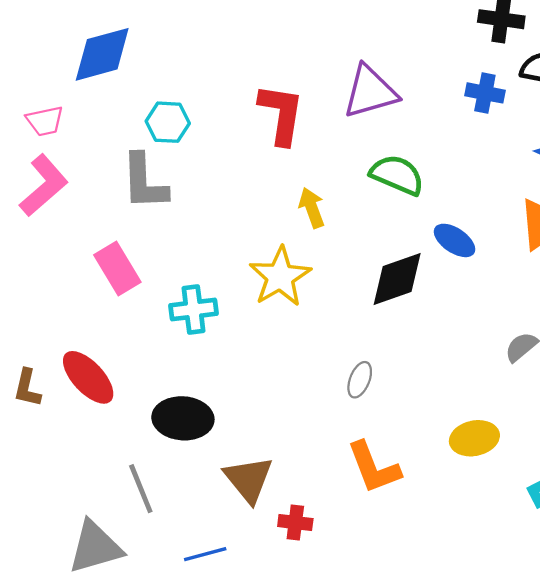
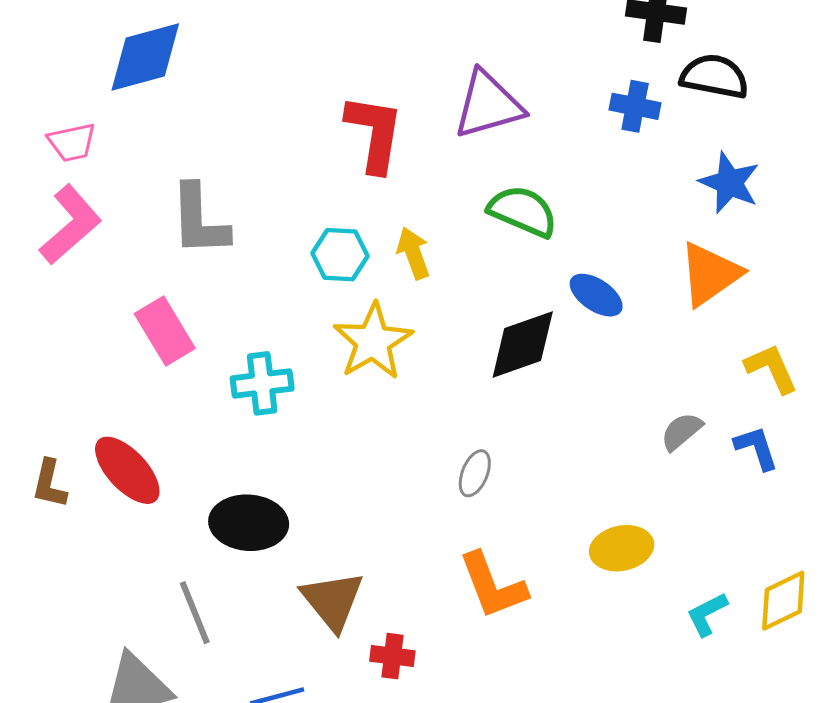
cyan hexagon: (168, 122) -> (340, 255), moved

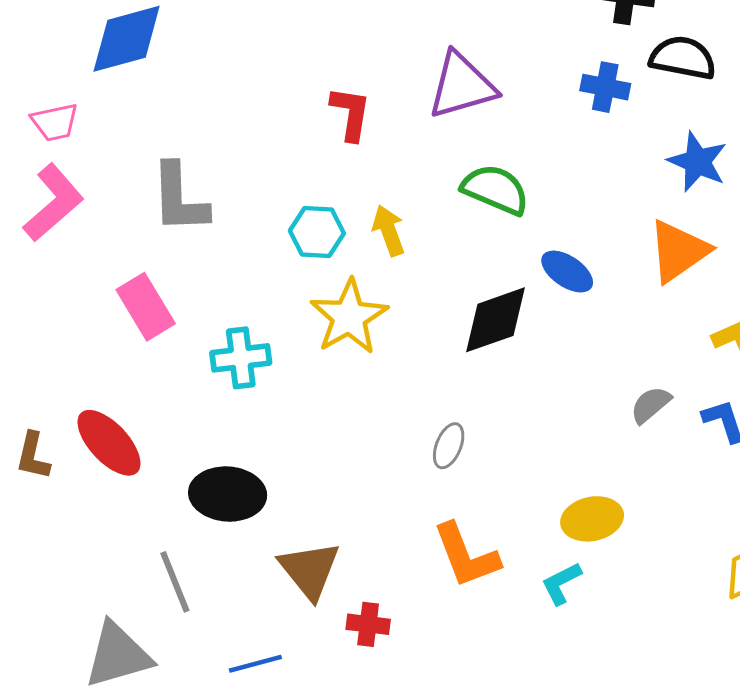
red L-shape: (374, 133) -> (351, 113), size x0.7
cyan L-shape: (707, 614) -> (561, 583), moved

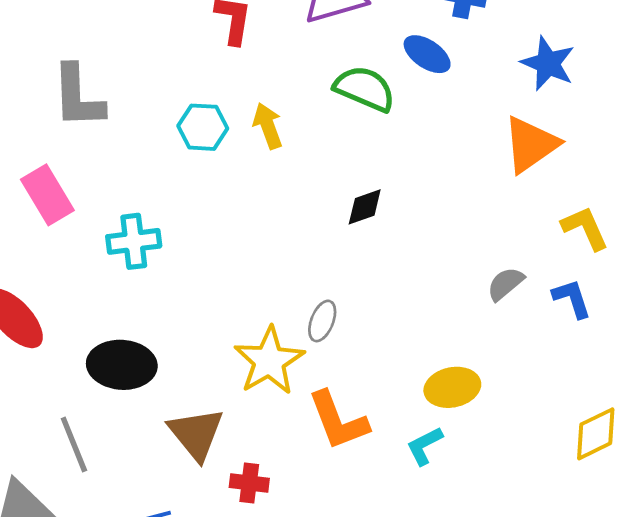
blue ellipse: (567, 272) -> (427, 54), moved
yellow star: (349, 317) -> (269, 361), moved
black diamond: (495, 320) -> (365, 207), size x0.6

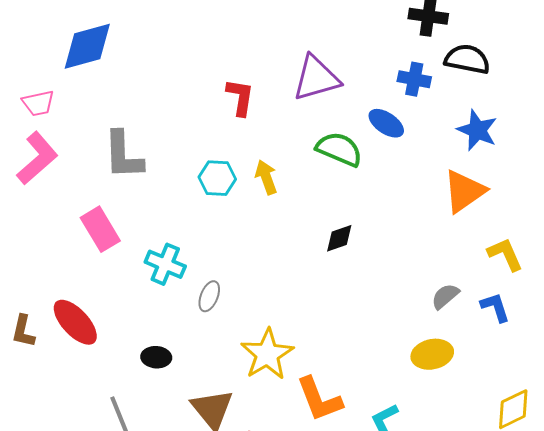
cyan cross: (134, 241) -> (165, 264), turned 30
gray ellipse: (322, 321) -> (209, 296), moved
black ellipse: (122, 365) -> (156, 357), size x0.6
yellow ellipse: (452, 387) -> (432, 354), moved

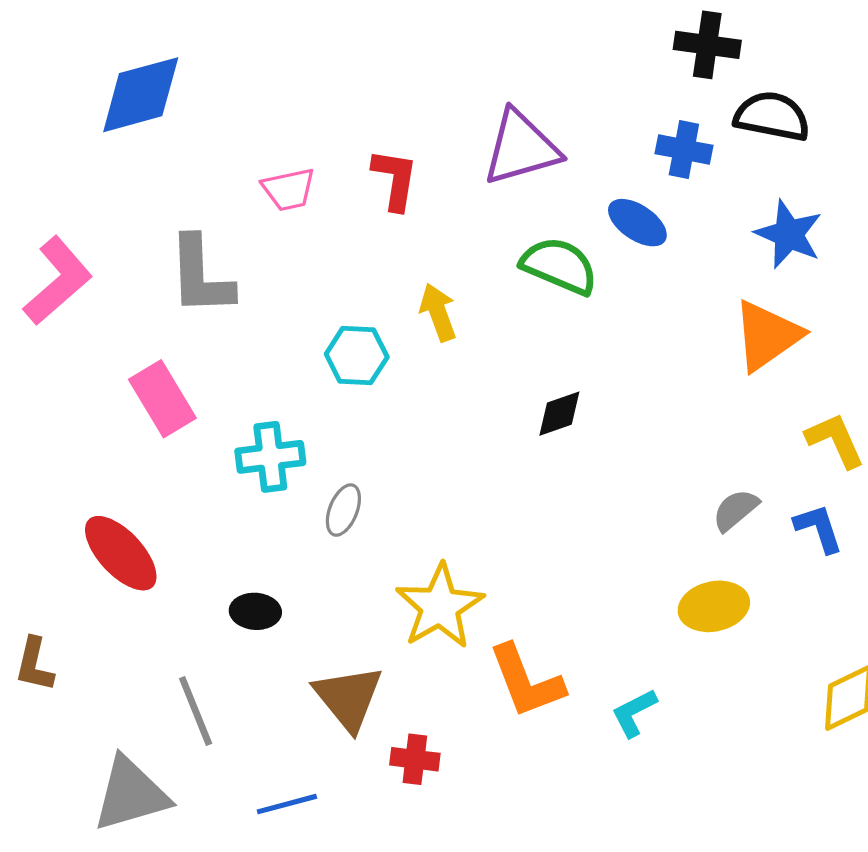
pink trapezoid: (38, 103) -> (289, 189), moved
cyan hexagon: (217, 178) -> (357, 356), moved
cyan cross: (165, 264) -> (270, 457), turned -30
brown L-shape: (23, 331) -> (34, 665), moved

